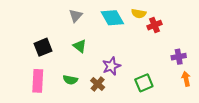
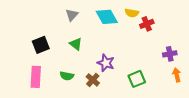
purple star: (111, 66) -> (106, 63), turned -30

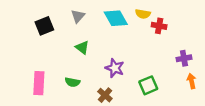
red cross: (147, 24) -> (159, 26), turned 32
black square: (41, 45) -> (44, 26), moved
brown cross: (93, 80) -> (105, 95), moved

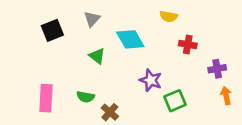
cyan diamond: (116, 18) -> (130, 39), moved
red cross: (159, 26) -> (188, 44), moved
purple star: (115, 68) -> (151, 80), moved
brown cross: (105, 95) -> (110, 112), moved

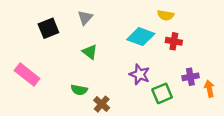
yellow semicircle: (169, 16) -> (166, 15), moved
cyan diamond: (130, 39) -> (141, 37), moved, turned -40
purple cross: (217, 69) -> (190, 77), moved
pink rectangle: (46, 98) -> (27, 74), moved, turned -55

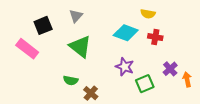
green triangle: (90, 52) -> (80, 47), size x1.6
pink rectangle: (27, 74) -> (27, 49), moved
purple cross: (190, 77) -> (170, 69), turned -32

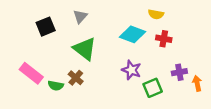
pink rectangle: (27, 49) -> (31, 73), moved
purple cross: (170, 69) -> (179, 72), turned 32
green semicircle: (71, 80) -> (56, 86), moved
brown cross: (91, 93) -> (76, 78), moved

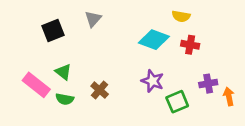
green triangle: (85, 49) -> (63, 72), moved, size x0.6
brown cross: (76, 78) -> (100, 90), moved

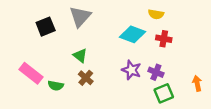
gray triangle: (93, 19) -> (80, 16), size x1.5
green triangle: (63, 72) -> (80, 55), moved
purple cross: (208, 84) -> (156, 72), moved, turned 32
green square: (177, 102) -> (164, 93), moved

